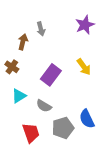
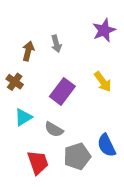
gray arrow: (41, 29) -> (56, 44), moved

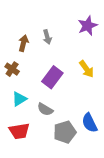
red trapezoid: (38, 162) -> (19, 131), moved, turned 100

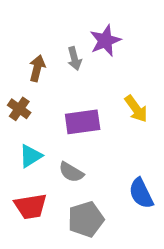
purple star: (88, 26) -> (105, 41), moved
purple rectangle: (52, 77) -> (83, 122), turned 45
gray pentagon: (65, 132) -> (86, 219), moved

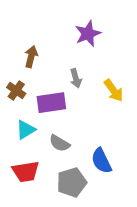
gray arrow: (74, 58) -> (76, 78), moved
purple rectangle: (83, 122) -> (51, 103), moved
blue semicircle: (141, 193) -> (101, 161), moved

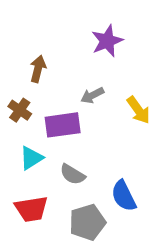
gray arrow: (76, 78) -> (92, 95), turned 78

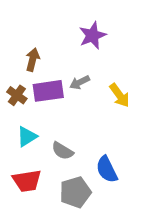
purple rectangle: (63, 125) -> (48, 91), moved

